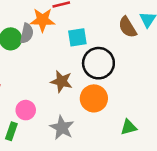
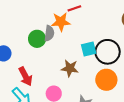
cyan square: (77, 37) -> (89, 49), moved
brown star: (61, 81) -> (70, 68), moved

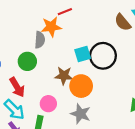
green circle: (37, 39) -> (27, 61), moved
orange circle: (106, 80) -> (81, 86), moved

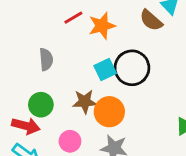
orange star: (51, 27) -> (102, 26), moved
green circle: (27, 61) -> (41, 105), moved
red arrow: (17, 87) -> (26, 126), turned -36

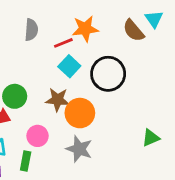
red line: (73, 18) -> (63, 43), moved
gray semicircle: (46, 59) -> (31, 30), moved
cyan square: (105, 70) -> (69, 66), moved, turned -30

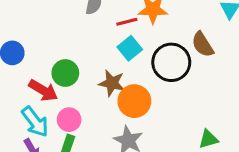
brown semicircle: (134, 31) -> (203, 44), moved
pink circle: (38, 136) -> (69, 120), moved

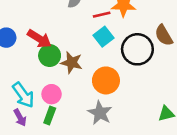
brown star: (112, 83) -> (72, 63), moved
red arrow: (43, 90) -> (39, 39), moved

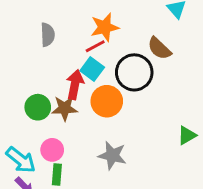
red line: (102, 15) -> (95, 46), moved
red arrow: (39, 39) -> (75, 85), moved, turned -95
orange circle: (106, 80) -> (107, 101), moved

